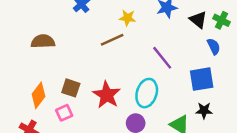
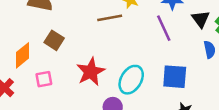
purple line: (162, 58) -> (164, 28), moved
blue square: (202, 79) -> (175, 77), moved
brown square: (71, 88) -> (54, 40), moved

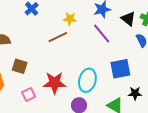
red star: (91, 72) -> (55, 83), turned -30
pink square: (44, 79) -> (29, 94), moved

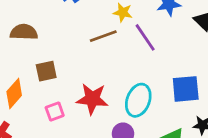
purple line: (102, 34) -> (145, 37), moved
brown square: (20, 66) -> (46, 71), turned -35

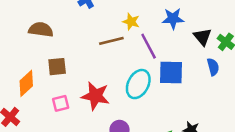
blue square: (186, 89) -> (171, 72), moved
cyan ellipse: (138, 100) -> (138, 84), moved

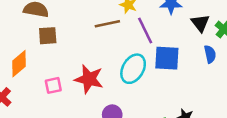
brown square: (57, 67) -> (48, 36), moved

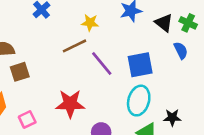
purple line: (145, 31) -> (102, 64), moved
cyan ellipse: (133, 69) -> (139, 101), moved
pink square: (53, 85) -> (27, 120), moved

